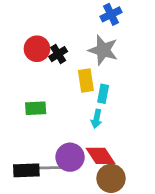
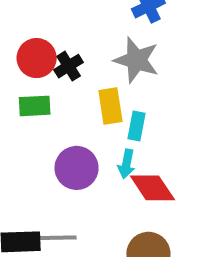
green rectangle: (36, 108) -> (35, 106), moved
red diamond: (100, 156) -> (152, 188), moved
purple circle: (70, 157) -> (77, 168), moved

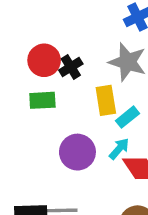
cyan rectangle: (136, 126) -> (127, 117), turned 40
cyan arrow: (126, 164) -> (119, 149), turned -150

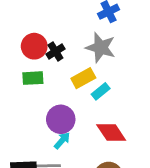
yellow rectangle: (106, 100) -> (83, 78), turned 70
cyan arrow: (119, 149) -> (62, 141), moved

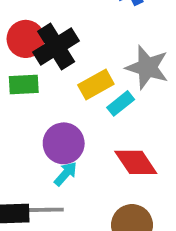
gray star: (101, 48) -> (147, 67), moved
black cross: (55, 52) -> (56, 47), size x1.6

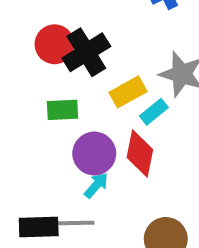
green rectangle: (24, 84) -> (62, 110), moved
red diamond: (136, 162) -> (140, 154), moved, turned 45

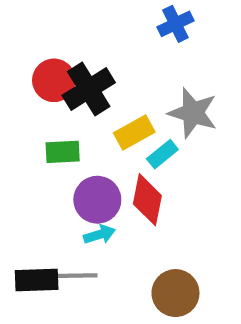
cyan arrow: (96, 185) -> (100, 234), turned 32

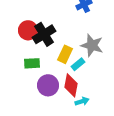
yellow rectangle: (134, 132) -> (65, 54), turned -36
cyan arrow: (100, 234) -> (82, 101), moved

